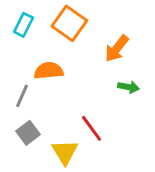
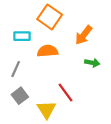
cyan rectangle: (24, 25) -> (22, 36), moved, turned 63
orange semicircle: (49, 71) -> (48, 51), moved

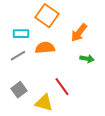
gray line: (16, 69) -> (18, 56), moved, turned 35
yellow triangle: (46, 110) -> (44, 103), turned -42

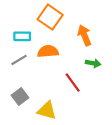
orange arrow: (79, 33) -> (84, 35), turned 120
red line: (62, 87) -> (73, 83), moved

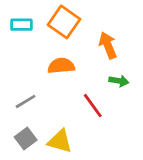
cyan rectangle: (22, 36) -> (21, 25), moved
gray line: (19, 60) -> (26, 101), moved
gray square: (20, 97) -> (26, 138), moved

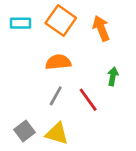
orange arrow: (108, 45) -> (101, 28), moved
green arrow: (119, 81) -> (113, 76), turned -90
gray line: (26, 101) -> (56, 96), moved, turned -30

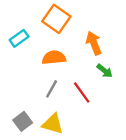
cyan rectangle: (21, 23) -> (19, 38), moved, turned -36
orange arrow: (101, 28) -> (94, 43), moved
green arrow: (113, 76) -> (105, 71), turned 119

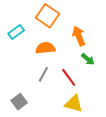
yellow triangle: (53, 124) -> (74, 104), moved

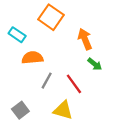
cyan rectangle: (16, 32) -> (17, 35), turned 70
orange semicircle: (45, 48) -> (32, 58), moved
yellow triangle: (74, 104) -> (63, 110), moved

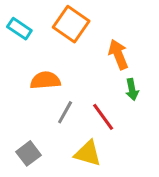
cyan rectangle: (17, 35) -> (19, 29), moved
green arrow: (95, 64) -> (132, 90), turned 40

